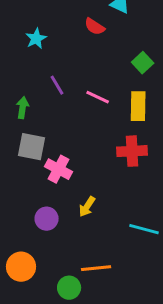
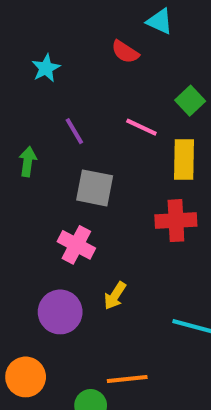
pink line: (98, 97) -> (141, 127), moved
gray square: (32, 147) -> (95, 188), moved
purple circle: (47, 219) -> (60, 312), size x1.4

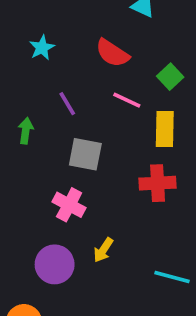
red semicircle: (125, 52) -> (112, 53), moved, size x1.4

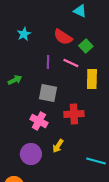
green square: (170, 77) -> (86, 46), moved
purple line: (67, 104) -> (48, 62), moved, turned 32
green arrow: (26, 131) -> (15, 80), turned 56
red cross: (158, 183) -> (74, 114), moved

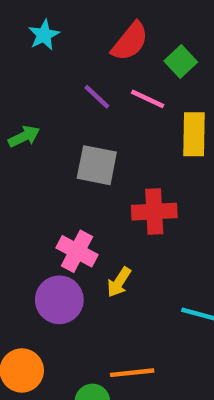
red semicircle: (63, 37) -> (130, 42), turned -84
purple line: (48, 62) -> (97, 97), turned -48
pink cross: (39, 121) -> (77, 251), moved

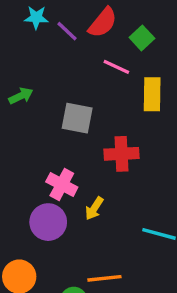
cyan star: (44, 35) -> (36, 17), turned 30
purple line: (97, 97) -> (67, 31), moved

